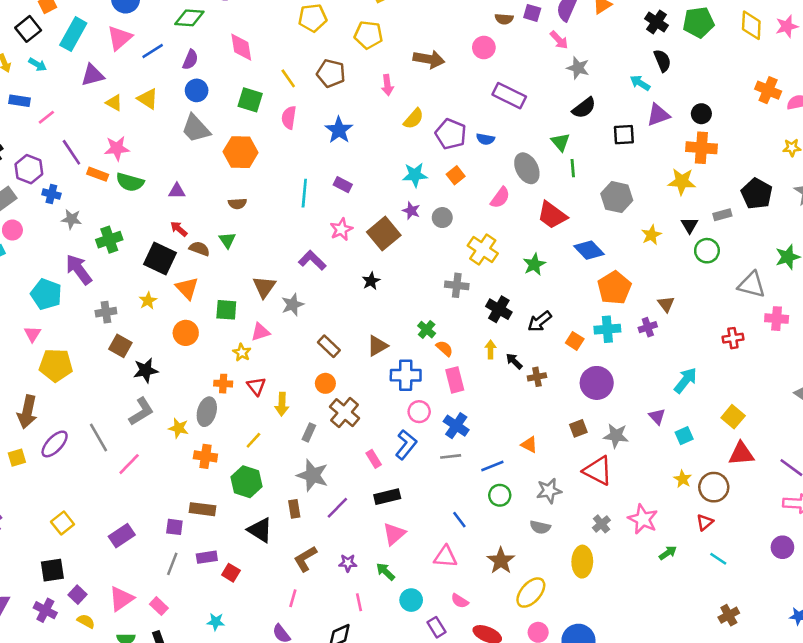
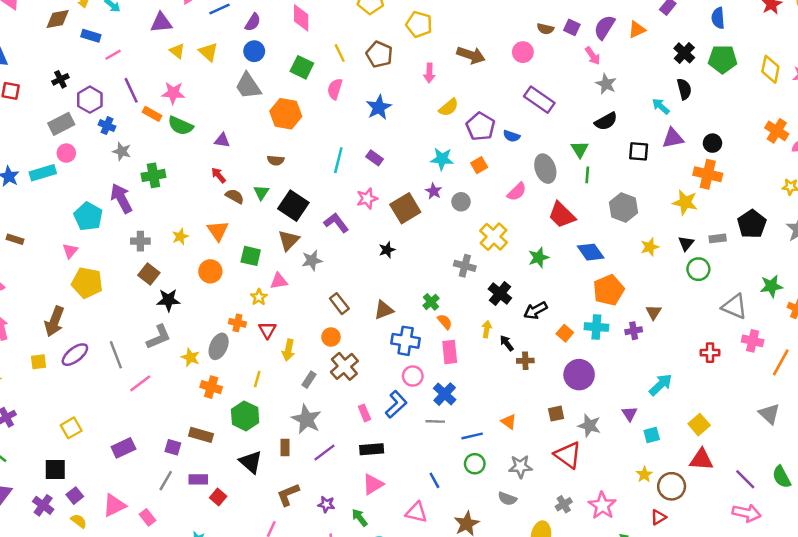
black square: (160, 259) -> (293, 206), moved
yellow line: (253, 440) -> (257, 379), turned -35

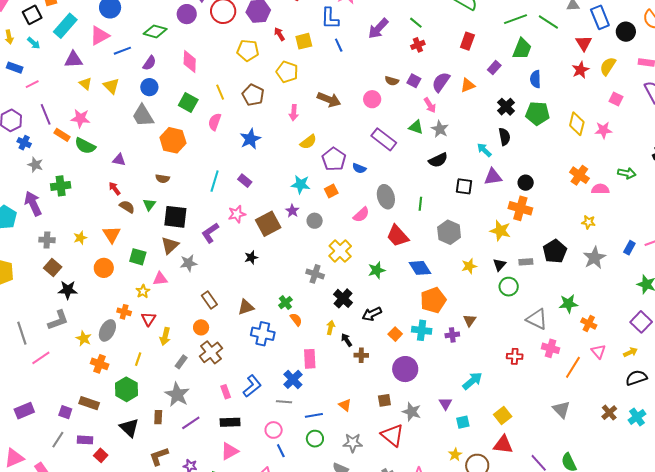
green triangle: (580, 149) -> (416, 127), moved, turned -42
black square: (293, 206) -> (175, 217), turned -30
purple L-shape: (336, 223) -> (210, 233), turned -90
pink rectangle: (450, 352) -> (310, 359), moved
pink circle: (413, 376) -> (274, 430), moved

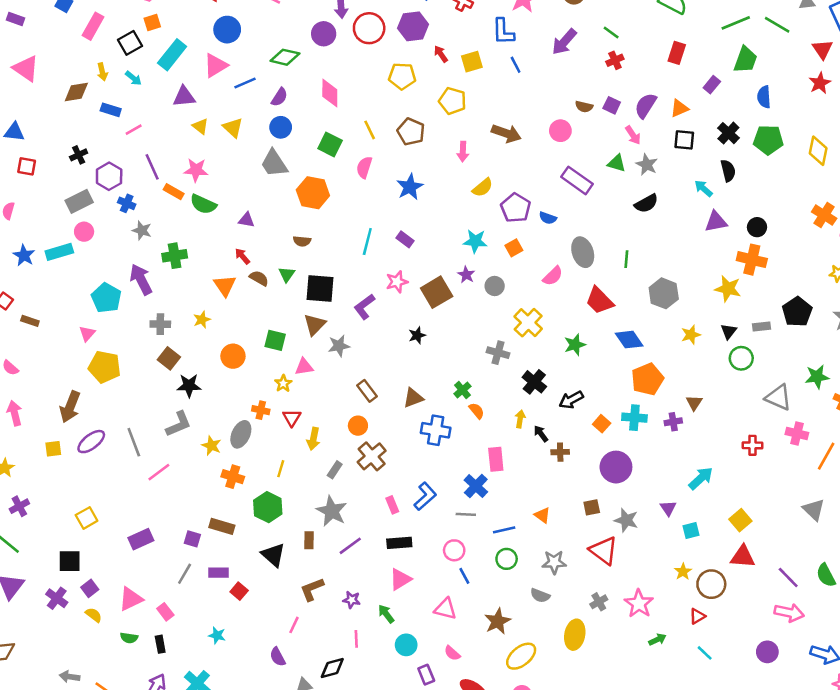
black square: (464, 186) -> (684, 140), moved
orange triangle: (112, 234) -> (225, 286), moved

